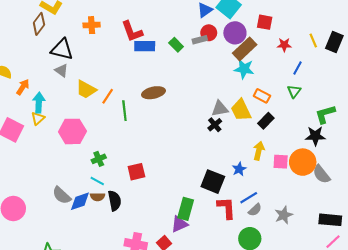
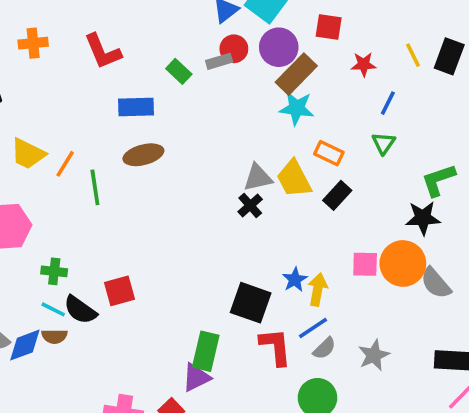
blue rectangle: (145, 46) -> (136, 107), moved
yellow arrow: (259, 151) -> (318, 290), moved
green cross: (99, 159) -> (54, 271), turned 32
black semicircle: (115, 201) -> (80, 310), moved, turned 138

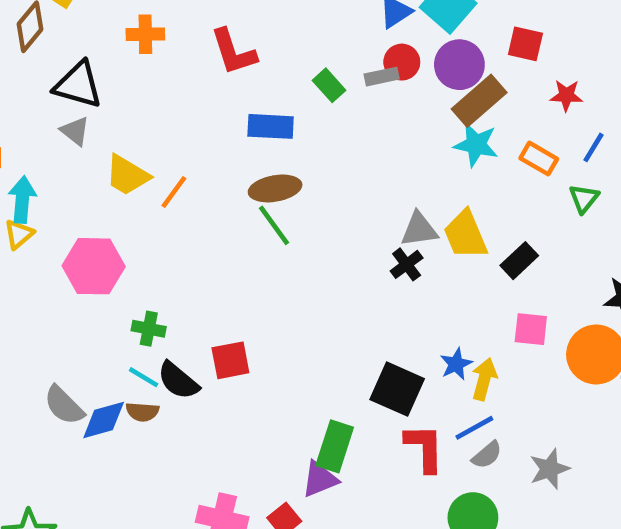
orange rectangle: (329, 153) -> (539, 159), moved
green line: (95, 187) -> (274, 225), moved, turned -32
pink square: (365, 264) -> (531, 329), moved

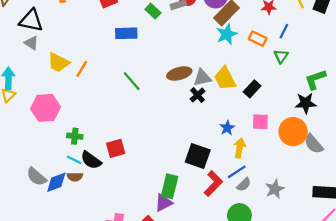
cyan star: (476, 145) -> (227, 34), turned -30
brown ellipse: (275, 188) -> (179, 73), moved
blue star: (456, 364) -> (227, 128), moved
red L-shape: (424, 448) -> (213, 184), turned 50

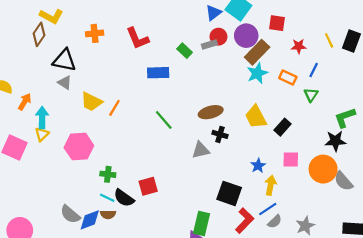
gray triangle: (202, 78) -> (201, 150), moved
black cross: (198, 95) -> (220, 134), moved, turned -32

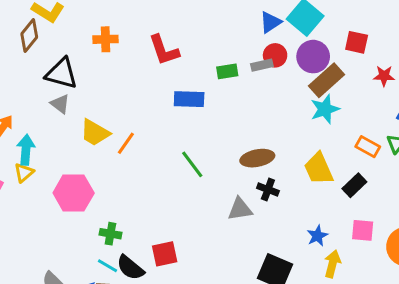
green rectangle: (185, 51) -> (227, 71), turned -56
orange rectangle: (288, 77) -> (368, 147), moved

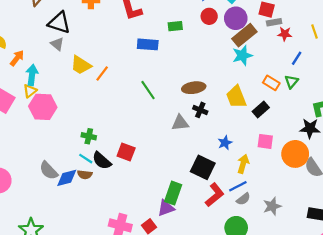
gray rectangle: (262, 65) -> (274, 22), moved
pink hexagon: (74, 193) -> (43, 107), moved
blue star: (317, 236) -> (225, 143), moved
red square: (165, 254) -> (126, 152), turned 30

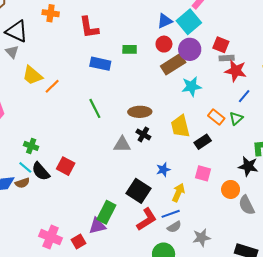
red star: (285, 34) -> (236, 71), size x1.5
brown rectangle: (244, 35) -> (173, 64), moved
orange circle: (295, 154) -> (231, 189), size x0.7
brown semicircle: (85, 175) -> (22, 183), turned -32

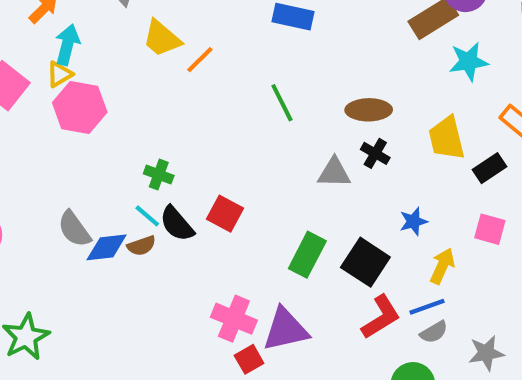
green rectangle: (106, 212) -> (307, 255), moved
purple triangle: (97, 226) -> (286, 329), size x1.4
pink cross: (51, 237) -> (234, 319), moved

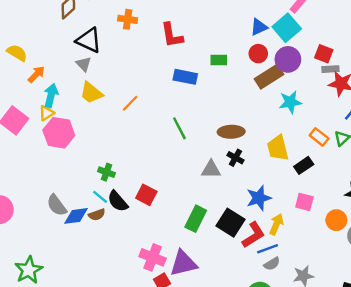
yellow trapezoid: (162, 39) -> (91, 93), moved
blue star: (413, 221) -> (259, 198), size x1.5
red L-shape: (381, 317) -> (253, 235), moved

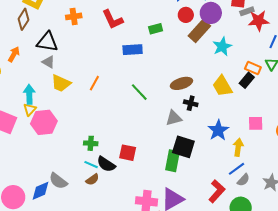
orange arrow: (36, 74) -> (14, 54), moved
black rectangle: (304, 165) -> (247, 80), moved
blue diamond: (76, 216) -> (41, 191), moved
black square: (231, 223) -> (183, 147), moved
red L-shape: (253, 235) -> (217, 191), moved

